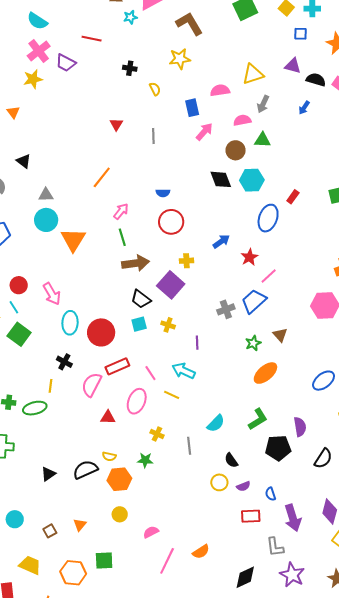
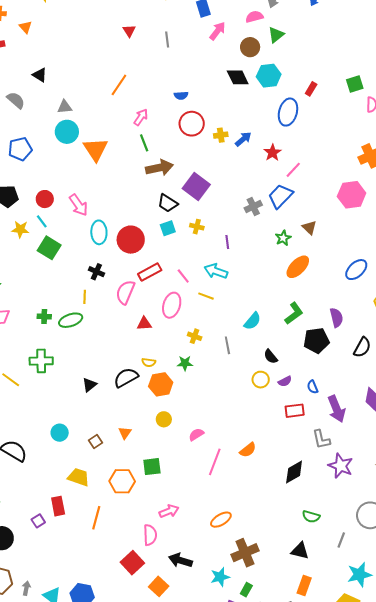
green triangle: (262, 140) -> (276, 35), turned -36
yellow cross: (186, 261) -> (221, 135), moved

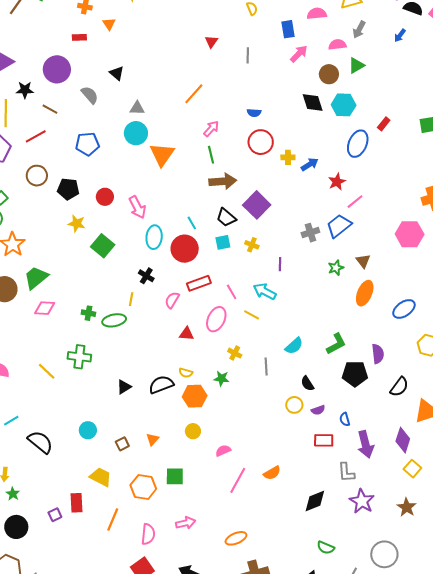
cyan line: (42, 221) -> (192, 223), moved
orange ellipse: (298, 267) -> (365, 293), moved, turned -30
pink semicircle: (125, 292) -> (172, 300), size x0.7
pink semicircle: (150, 535) -> (148, 534), moved

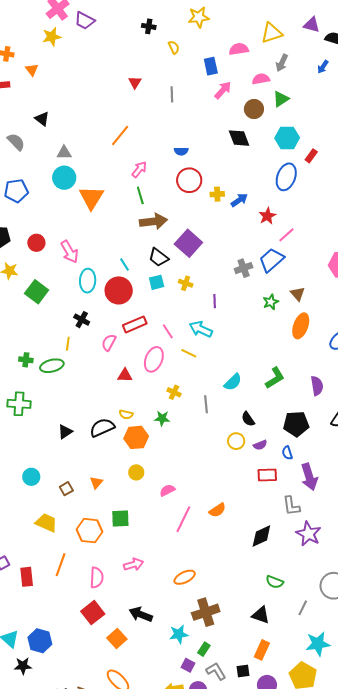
cyan hexagon: (344, 105) -> (287, 138), moved
black pentagon: (355, 374) -> (296, 424), moved
red rectangle: (76, 503) -> (27, 577), moved

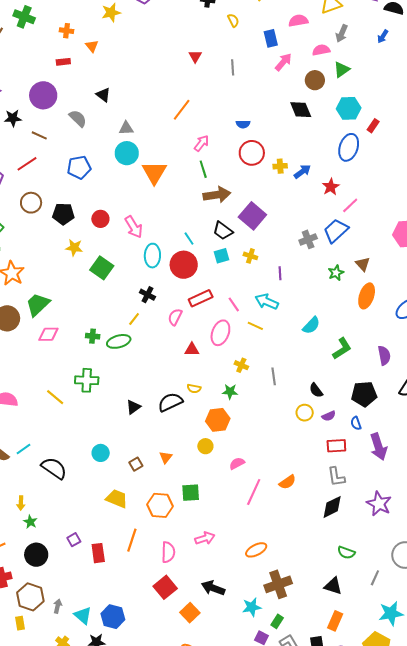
yellow line: (68, 344) -> (134, 319), turned 32
cyan semicircle: (233, 382) -> (311, 325), moved
orange hexagon: (136, 437) -> (218, 420), moved
gray L-shape: (291, 506) -> (336, 477), moved

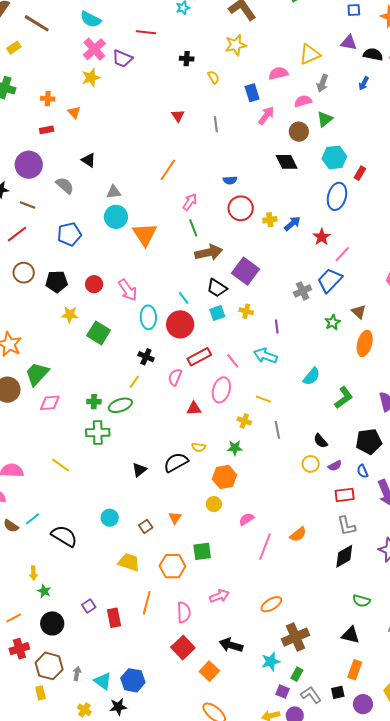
yellow line: (255, 326) -> (263, 399), moved
green cross: (87, 380) -> (98, 432), moved

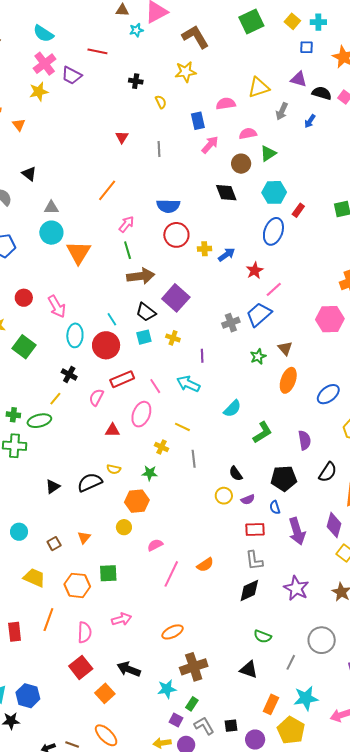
gray arrow: (322, 83) -> (282, 111), moved
blue semicircle: (230, 180) -> (168, 206), size x1.6
orange rectangle: (355, 670) -> (271, 704), moved

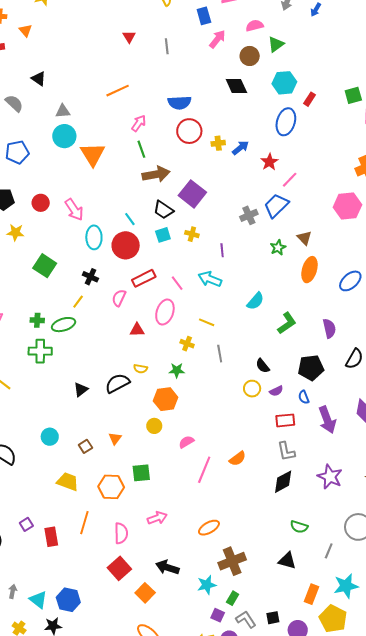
orange line: (107, 190) -> (118, 91), turned 30
green square: (24, 347) -> (45, 266), moved

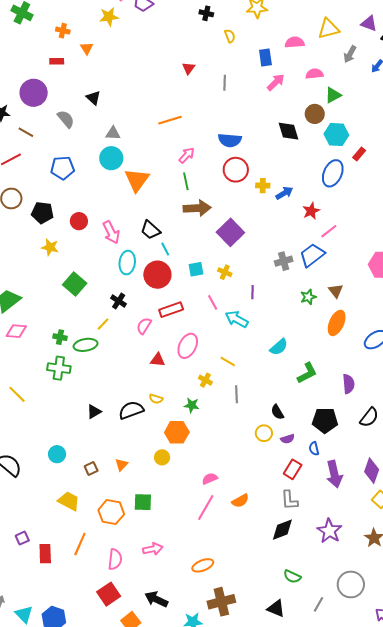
brown circle: (250, 56) -> (315, 114), moved
black trapezoid: (163, 210) -> (150, 230), moved
pink line: (177, 283) -> (213, 302), moved
red rectangle: (285, 420) -> (293, 469), turned -60
pink semicircle: (186, 442) -> (210, 479), moved

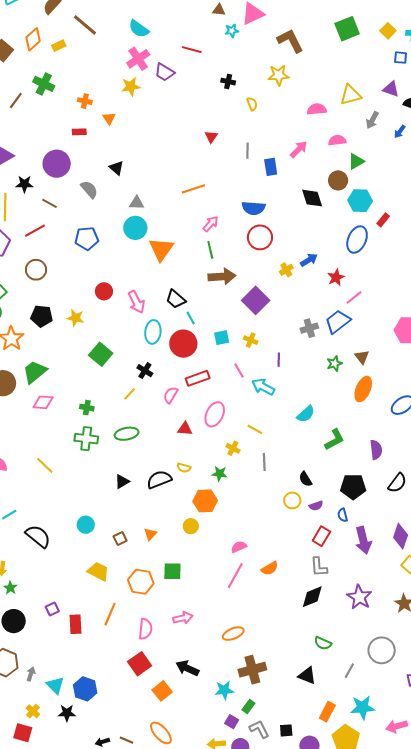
blue rectangle: (265, 57) -> (271, 167), moved
yellow cross: (263, 186) -> (286, 270), moved, turned -32
black pentagon: (42, 213) -> (42, 316), moved
green ellipse: (86, 345) -> (127, 434), moved

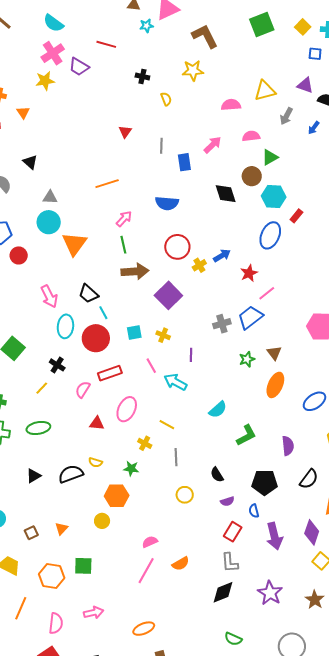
red circle: (260, 237) -> (177, 247), moved
red circle: (104, 291) -> (19, 255), moved
yellow circle: (292, 500) -> (185, 495), moved

